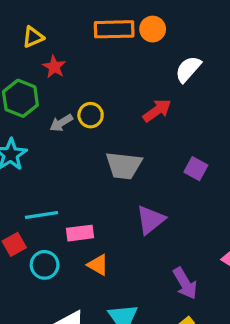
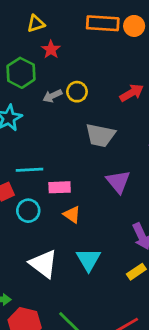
purple triangle: (151, 220) -> (118, 182), turned -36

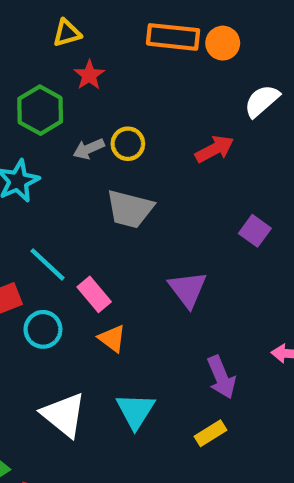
gray trapezoid: (100, 135) -> (130, 209), moved
cyan line: (29, 170) -> (48, 264), turned 44
pink rectangle: (60, 187) -> (94, 294), turned 50

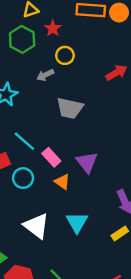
red star: (89, 75) -> (53, 28), moved
green hexagon: (40, 110) -> (22, 39), moved
yellow circle: (128, 144) -> (65, 55), moved
purple triangle: (188, 289) -> (87, 162), moved

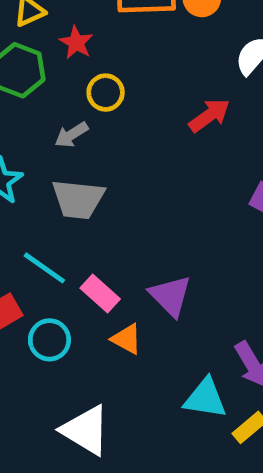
gray trapezoid: (70, 108) -> (78, 199), moved
cyan triangle: (77, 222) -> (205, 398), moved, turned -45

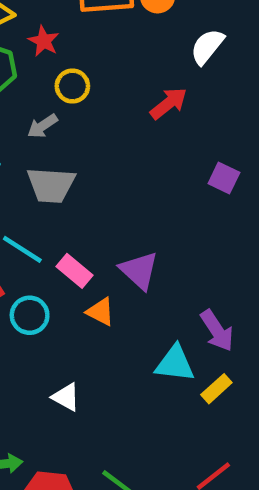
white triangle: (86, 430) -> (66, 397), size x0.6

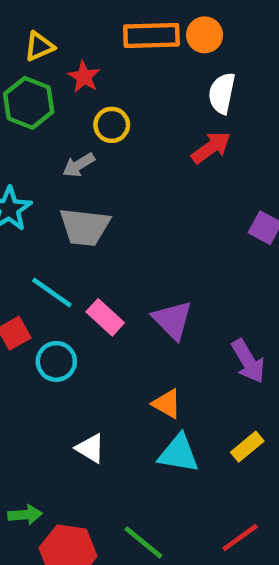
white semicircle: (207, 47) -> (222, 93), moved, turned -30
orange triangle: (100, 312) -> (167, 404), moved
purple arrow: (217, 331) -> (248, 361), moved
cyan triangle: (175, 363) -> (179, 453), moved

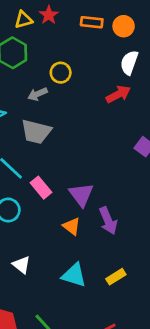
orange rectangle: (151, 35) -> (92, 22), size x0.7
red star: (84, 77) -> (49, 15), moved
purple arrow: (248, 361) -> (108, 221), moved
orange triangle: (167, 404) -> (72, 226), moved

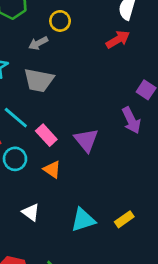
purple arrow: (108, 221) -> (131, 120), moved
orange triangle: (72, 226) -> (52, 169), moved
cyan triangle: (74, 275) -> (83, 220), turned -32

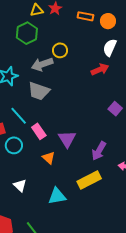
gray arrow: (38, 43) -> (42, 64), size x1.5
purple arrow: (131, 120) -> (99, 151), moved, turned 48
orange triangle: (52, 169) -> (49, 158), moved
yellow rectangle: (124, 219) -> (89, 180), moved, size x1.6

